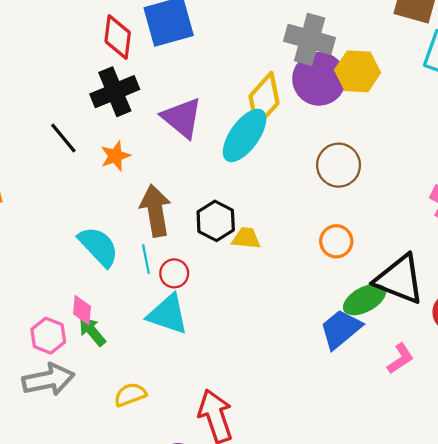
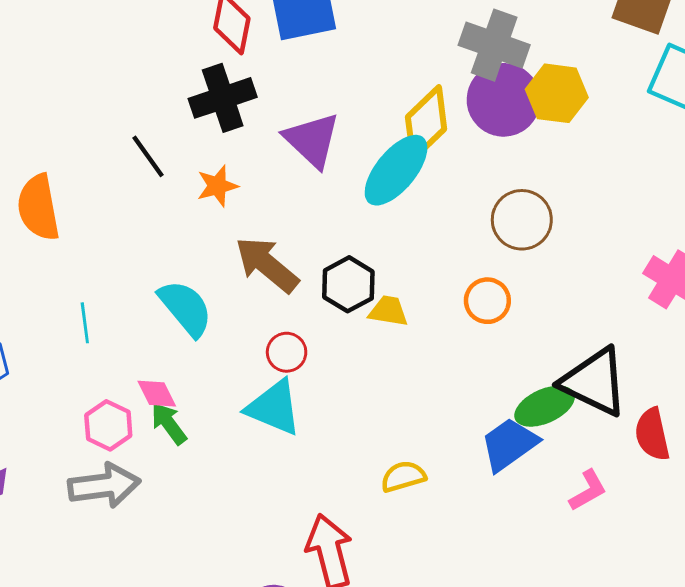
brown arrow: (155, 211) -> (267, 265), turned -45
orange circle: (336, 241) -> (487, 301), moved
cyan line: (146, 259) -> (85, 323), moved
pink diamond: (82, 310) -> (157, 394), turned -36
yellow semicircle: (130, 395) -> (403, 476), moved

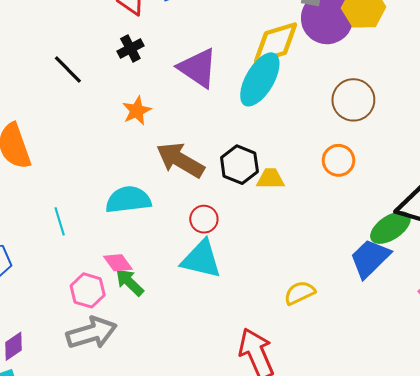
black cross: (223, 98) -> (130, 49), size x0.6
yellow diamond: (426, 123) -> (275, 43), turned 36
black line: (148, 156) -> (68, 70), moved
cyan semicircle: (186, 308) -> (128, 200), turned -48

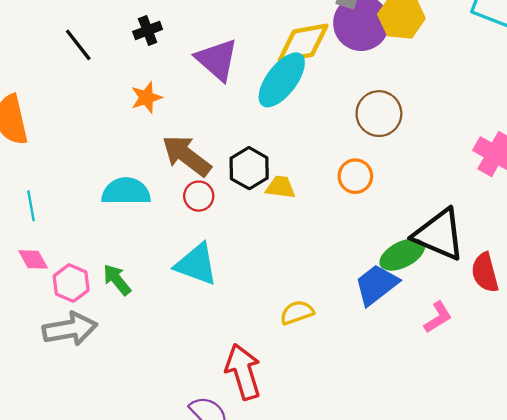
red circle: (204, 219) -> (199, 196), moved
cyan line: (60, 221) -> (31, 206), moved
pink diamond: (118, 263) -> (33, 259), moved

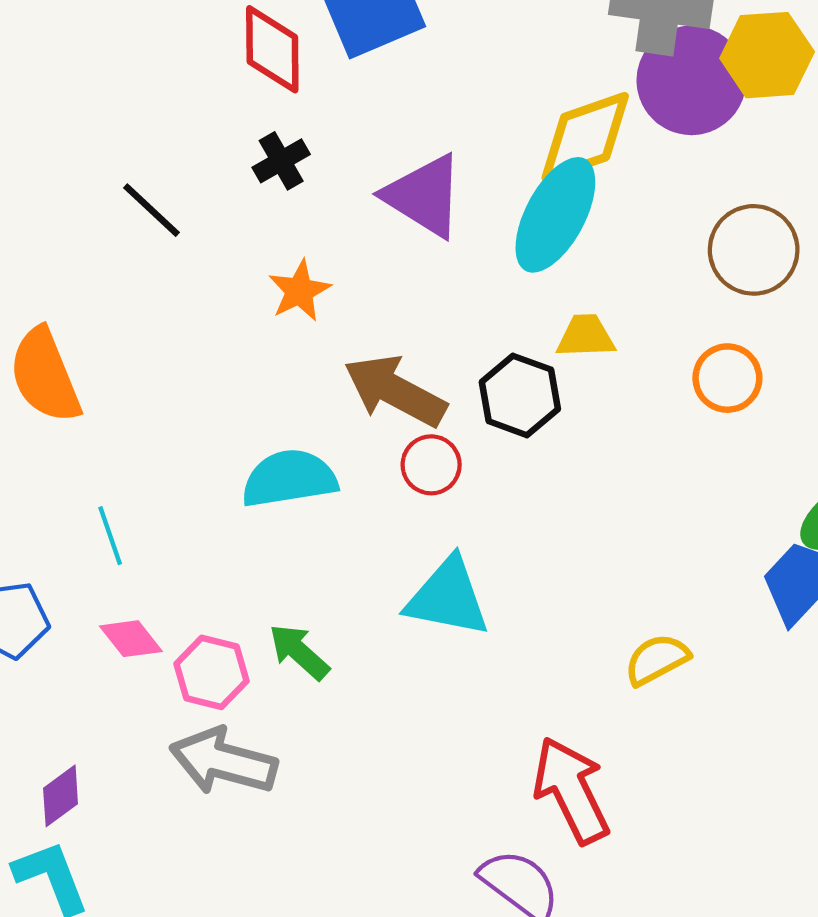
yellow trapezoid: (280, 187) -> (586, 336), moved
gray arrow: (70, 329) -> (223, 761), turned -146

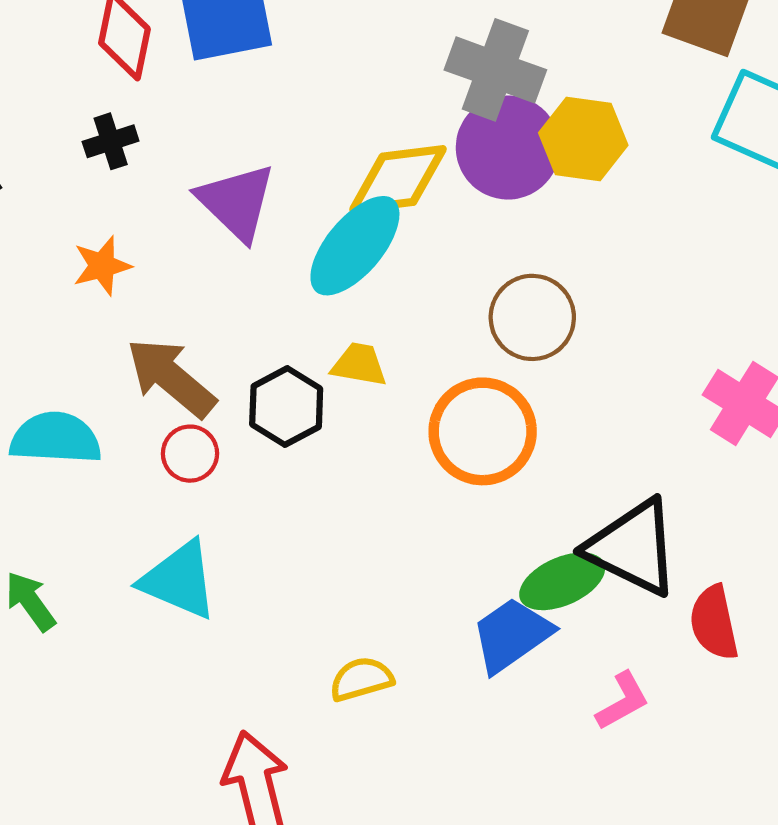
orange circle: (727, 378) -> (483, 431), size x1.6

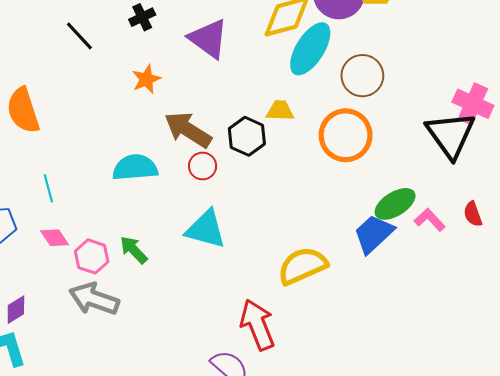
cyan ellipse: (355, 246) -> (310, 49), moved
black triangle: (633, 548) -> (451, 135), moved, turned 36
red semicircle: (714, 623) -> (473, 214), size x0.7
yellow semicircle: (361, 679) -> (302, 266), size x1.6
pink L-shape: (623, 701) -> (430, 220), moved, turned -96

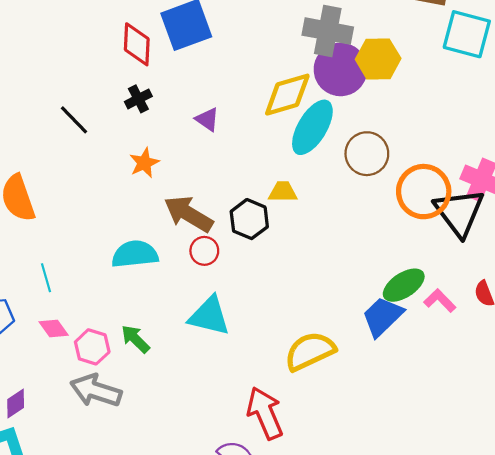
purple triangle: (208, 39) -> (207, 119), size x0.6
orange circle: (346, 135) -> (424, 192), moved

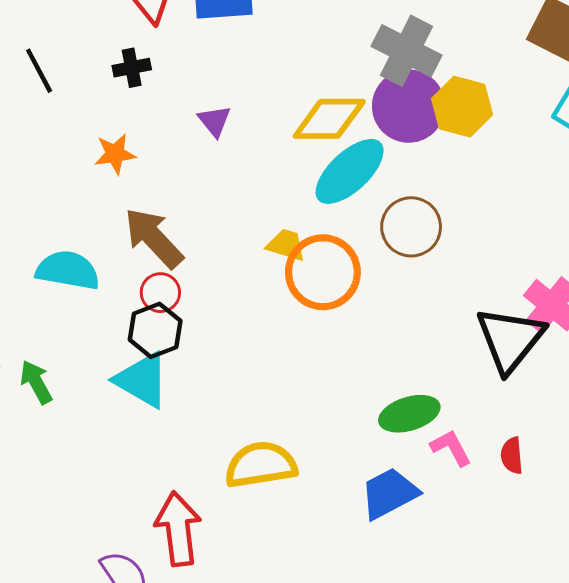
orange circle: (424, 192) -> (323, 272), moved
black hexagon: (249, 219) -> (155, 330), moved
blue trapezoid: (382, 316) -> (389, 493), moved

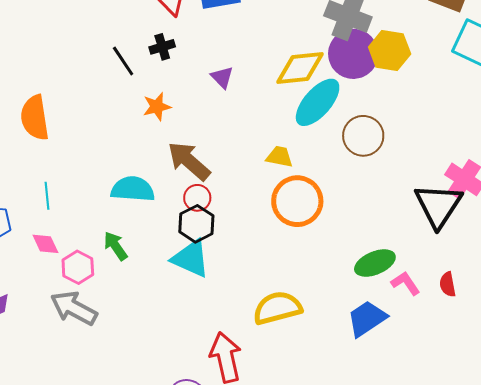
black line: (39, 71) -> (123, 61), moved
orange circle: (323, 272) -> (297, 201), moved
green arrow: (36, 382) -> (116, 246), moved

